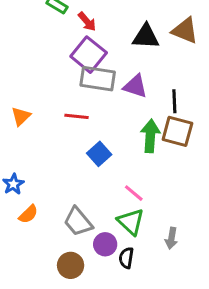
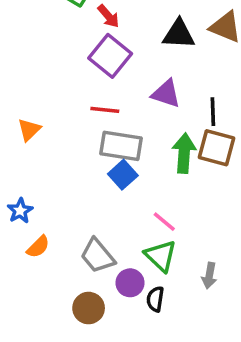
gray rectangle: (98, 79) -> (121, 146), moved
red line: (77, 116) -> (105, 110), moved

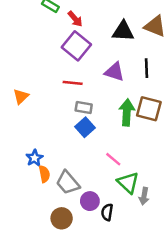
black line: (213, 112) -> (147, 68), moved
gray rectangle: (121, 146) -> (84, 107), size x0.6
blue star: (20, 211) -> (34, 158), moved
orange semicircle: (38, 247) -> (44, 174), moved, turned -56
green triangle: (161, 256) -> (128, 183), moved

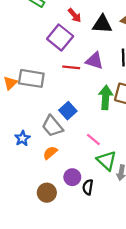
red arrow: (75, 19) -> (75, 15), moved
red line: (73, 83) -> (71, 67), moved
gray rectangle: (84, 107) -> (31, 78), moved, size x1.6
orange semicircle: (44, 174) -> (50, 153), moved, turned -120
gray trapezoid: (68, 183) -> (52, 126), moved

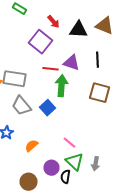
green arrow: (106, 97) -> (62, 86), moved
gray trapezoid: (52, 126) -> (22, 106), moved
pink line: (93, 139) -> (70, 143), moved
green triangle: (107, 161) -> (74, 162), moved

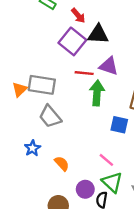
red arrow: (54, 22) -> (78, 16), moved
black triangle: (78, 30) -> (98, 34), moved
blue square: (48, 108) -> (119, 125), moved, turned -35
orange semicircle: (32, 146) -> (62, 163), turned 88

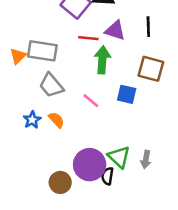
pink line: (106, 160) -> (91, 101), moved
orange semicircle: (62, 163) -> (56, 120), moved
purple circle: (85, 189) -> (90, 165), size x1.6

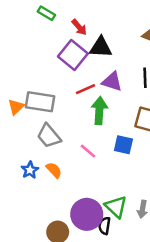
red line: (88, 38) -> (85, 89), turned -30

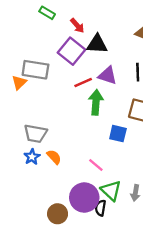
gray rectangle: (40, 102) -> (35, 70), moved
orange triangle: (16, 107) -> (19, 82), moved
gray trapezoid: (49, 136) -> (35, 134), moved, turned -40
pink line: (88, 151) -> (96, 165), moved

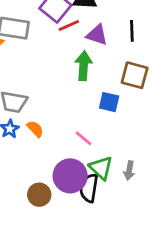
red line: (83, 82) -> (69, 25), moved
black semicircle: (101, 208) -> (89, 188), size x1.5

